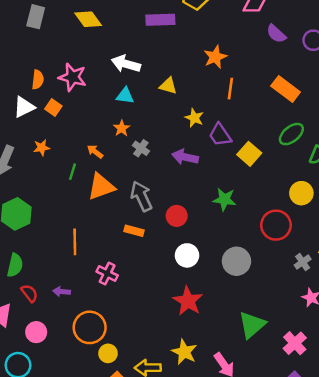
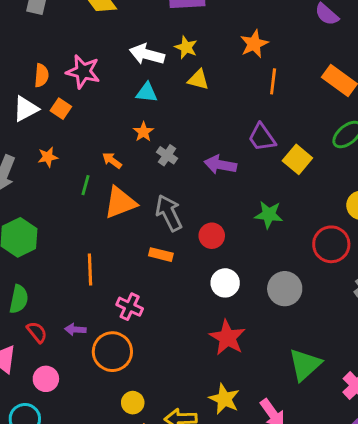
yellow star: (194, 118) -> (186, 47), moved
orange circle: (90, 327) -> (112, 352), moved

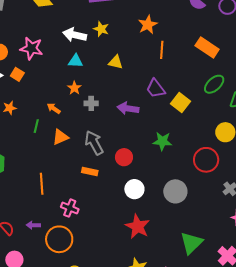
yellow triangle: (198, 80) -> (116, 62), moved
gray cross: (167, 155) -> (91, 103), turned -32
orange triangle: (120, 203) -> (60, 137), size x0.7

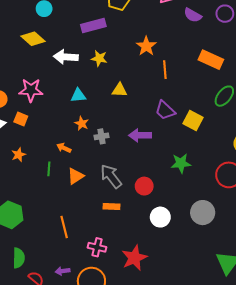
white arrow: (75, 35) -> (66, 57), moved
red star: (137, 227) -> (134, 258), moved, turned 30

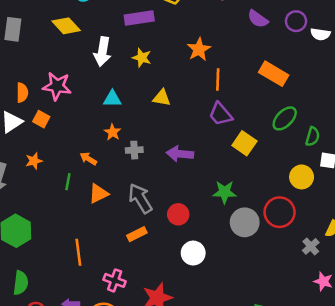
white arrow: (66, 57) -> (102, 52), turned -90
purple trapezoid: (165, 110) -> (221, 114), moved
orange rectangle: (111, 206) -> (137, 234), turned -35
gray circle: (203, 213) -> (245, 222), moved

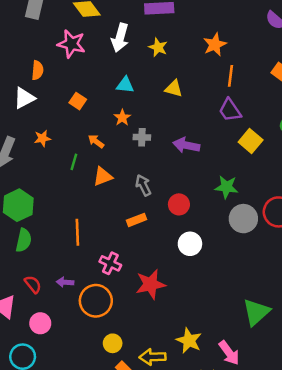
pink star: (57, 86) -> (71, 44), moved
orange square: (41, 119) -> (78, 101), moved
gray arrow: (140, 198) -> (143, 185), size x0.7
green semicircle: (21, 283) -> (24, 240), moved

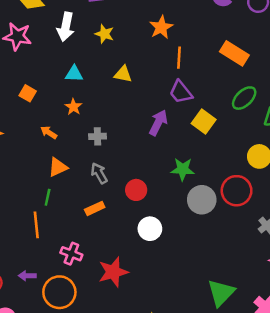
gray cross: (142, 137) -> (97, 136), moved
purple arrow: (186, 145) -> (158, 123), moved, turned 110
green line: (74, 162) -> (48, 197), moved

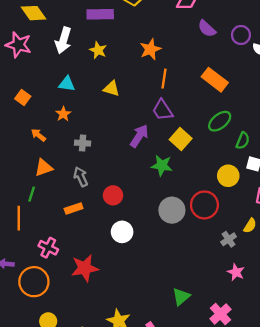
green star: (183, 169) -> (162, 166), moved
green triangle: (221, 293) -> (181, 297), size x0.7

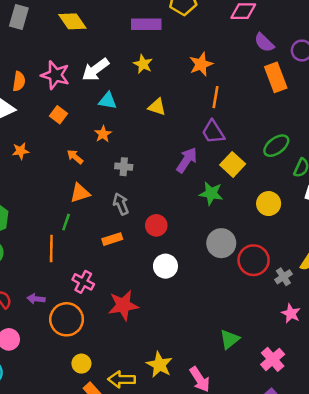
white arrow: (63, 40) -> (95, 70), moved, turned 35
pink star: (18, 45) -> (55, 75), moved
orange rectangle: (215, 80) -> (276, 77), moved, turned 30
yellow circle: (228, 176) -> (269, 204), moved
red circle: (204, 205) -> (254, 260), moved

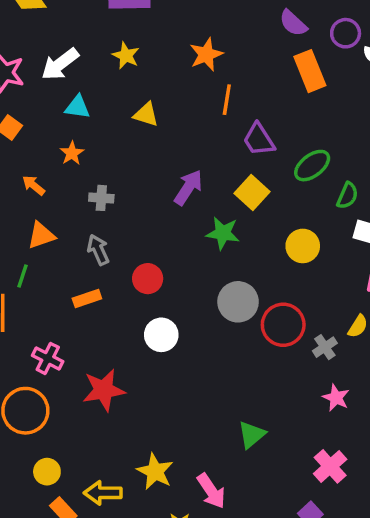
purple trapezoid: (213, 132) -> (259, 140), moved
pink cross: (273, 359) -> (330, 466), moved

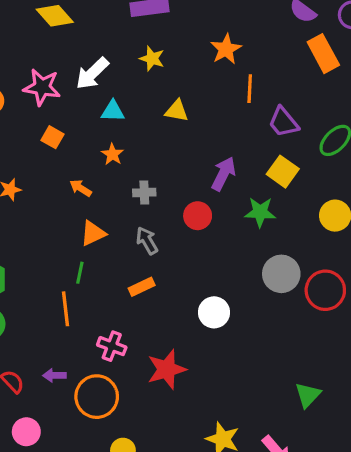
red circle: (148, 279) -> (198, 216), moved

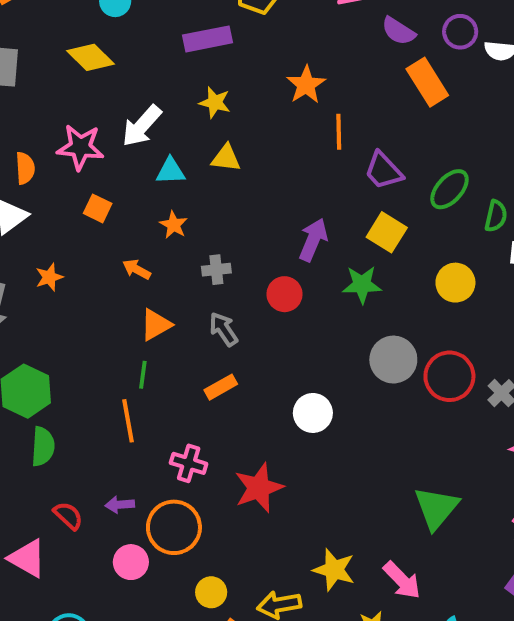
yellow triangle: (177, 111) -> (226, 158), moved
green triangle: (308, 395) -> (436, 508), size x1.4
pink circle: (26, 432) -> (131, 562), moved

